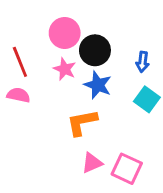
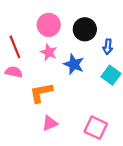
black circle: (95, 50) -> (85, 29), moved
orange L-shape: (82, 122) -> (41, 93), moved
pink triangle: (92, 163) -> (50, 123), moved

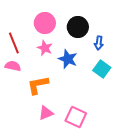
pink square: (96, 128) -> (76, 117), moved

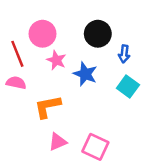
pink circle: (45, 23) -> (43, 34), moved

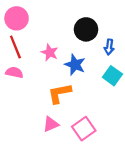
pink circle: (43, 34) -> (17, 18), moved
orange L-shape: (48, 107) -> (60, 93), moved
pink square: (95, 147) -> (84, 129), turned 30

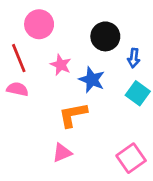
pink circle: (17, 18) -> (39, 24), moved
pink square: (84, 129) -> (131, 158), moved

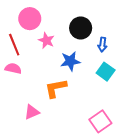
pink star: (61, 65) -> (46, 40), moved
blue star: (92, 80) -> (70, 61), turned -30
pink triangle: (62, 153) -> (32, 112), moved

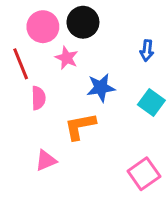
black circle: (81, 28) -> (83, 22), moved
blue arrow: (102, 45) -> (147, 50), moved
pink semicircle: (13, 68) -> (38, 98), moved, turned 77

